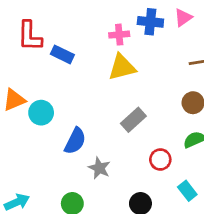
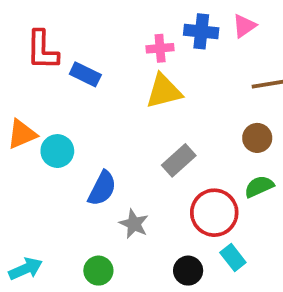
red circle: (160, 160) -> (214, 213), size x1.6
cyan rectangle: (187, 191) -> (233, 257), moved

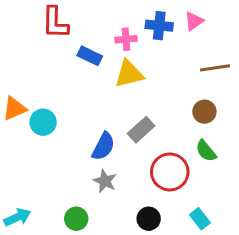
red L-shape: (42, 50) -> (55, 23), moved
blue rectangle: (85, 74) -> (90, 56), moved
green semicircle: (259, 187) -> (206, 151), turned -105
blue semicircle: (102, 188) -> (103, 146), moved
cyan rectangle: (233, 257) -> (200, 219), moved

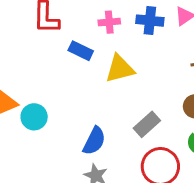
pink cross: (126, 39) -> (109, 22), moved
gray rectangle: (141, 130) -> (147, 124), moved

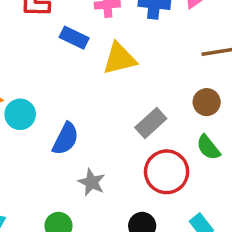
blue semicircle: (94, 141) -> (65, 139), moved

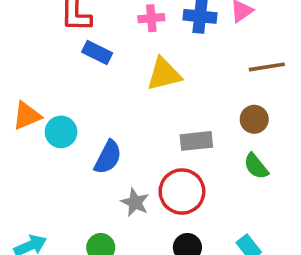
blue rectangle: (74, 38) -> (97, 52), moved
gray rectangle: (151, 123) -> (196, 141), turned 36
red circle: (167, 172) -> (182, 192), moved

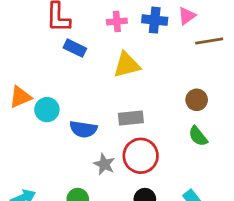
brown line: (267, 67) -> (209, 41), moved
gray rectangle: (196, 141) -> (131, 118), moved
blue semicircle: (108, 157) -> (83, 129), turned 72

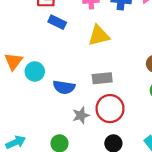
orange triangle: (20, 97) -> (13, 61), turned -30
gray star: (104, 164) -> (81, 115), turned 30

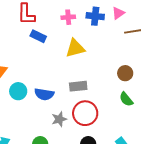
cyan circle: (35, 71) -> (18, 91), moved

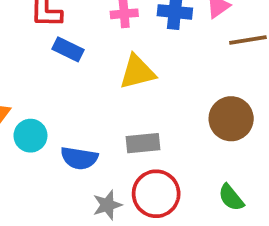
brown circle: (125, 73) -> (231, 119), size x1.5
cyan circle: (18, 91) -> (30, 136), moved
green semicircle: (126, 99) -> (231, 197), moved

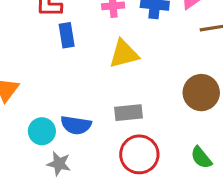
blue rectangle: (68, 49) -> (67, 35), turned 55
cyan circle: (30, 136) -> (42, 131), moved
gray star: (107, 205) -> (59, 164), moved, turned 30

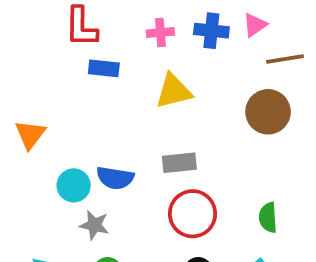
blue rectangle: (67, 35) -> (104, 68), turned -75
brown circle: (201, 93) -> (268, 112), moved
green semicircle: (201, 158) -> (268, 218), turned 35

